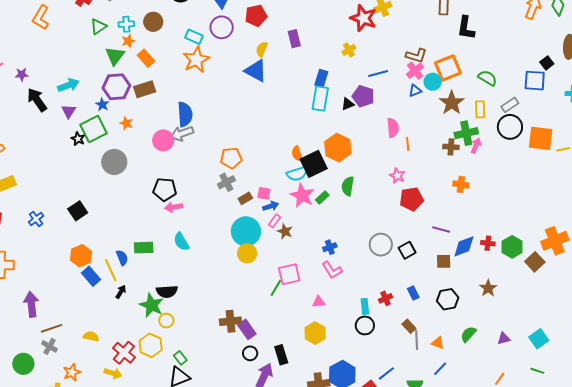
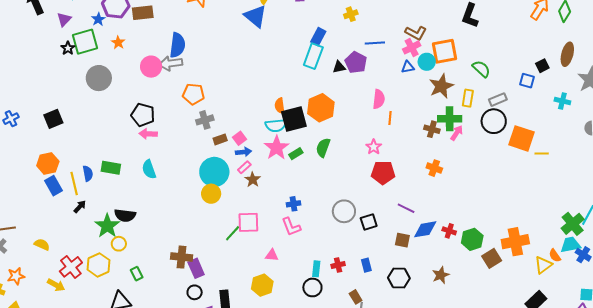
blue square: (535, 81) -> (527, 81), size x0.7
orange pentagon: (231, 158) -> (193, 94), moved
pink square: (264, 193) -> (240, 138), turned 32
green rectangle: (180, 358) -> (137, 274), moved

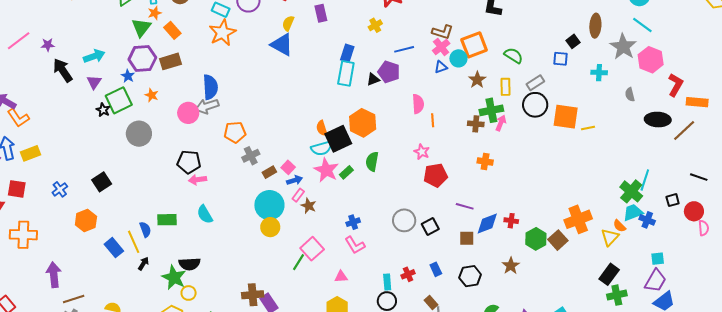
brown star: (441, 86) -> (477, 80), size x0.7
orange hexagon: (48, 163) -> (86, 221), moved
pink square: (248, 222) -> (312, 249), turned -30
green hexagon: (472, 239) -> (536, 239), moved

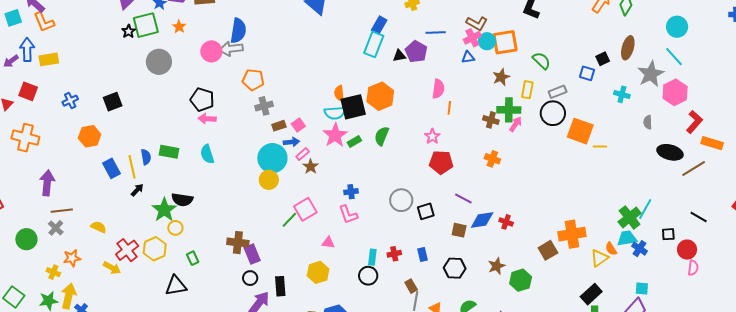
cyan circle: (458, 58) -> (487, 41), moved
blue arrow: (295, 180) -> (291, 142), moved
green hexagon: (536, 239) -> (521, 280), moved

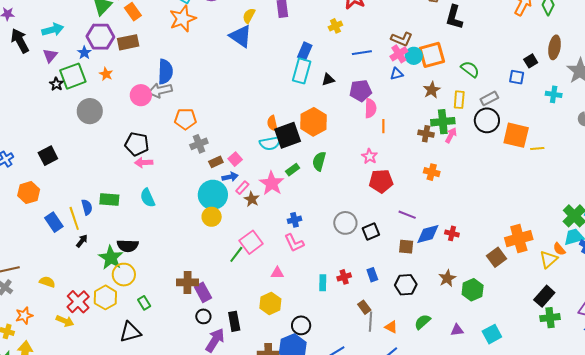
purple pentagon: (416, 52) -> (361, 91), moved, turned -30
pink star: (335, 135) -> (272, 183), moved
yellow circle: (175, 228) -> (124, 275), size x1.5
black circle: (368, 276) -> (301, 325), moved

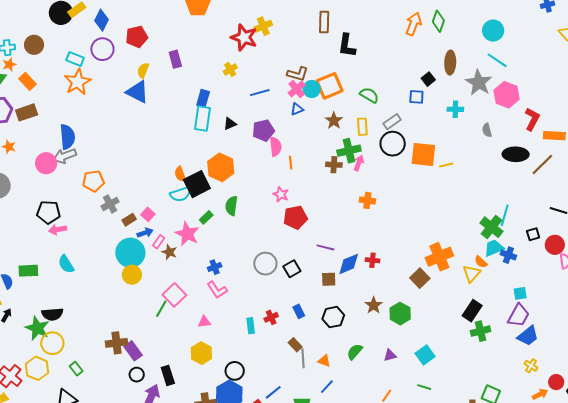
orange cross: (432, 172) -> (367, 200), moved

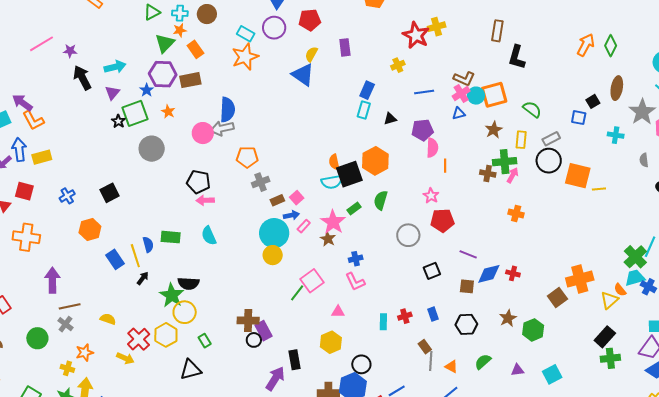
cyan rectangle: (202, 119) -> (364, 110), size x0.7
brown star: (169, 252) -> (328, 239), moved
gray circle: (265, 264) -> (408, 235), moved
black circle: (137, 375) -> (254, 340), moved

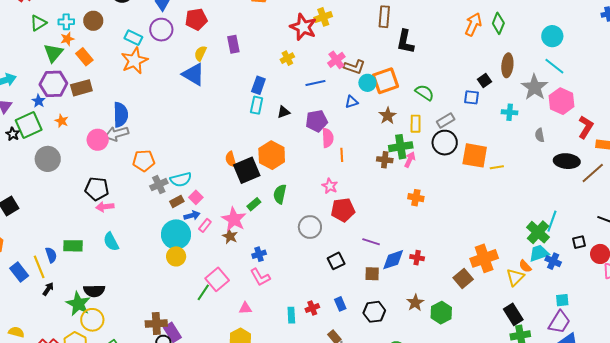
pink cross: (461, 93) -> (336, 60), moved
cyan semicircle: (332, 182) -> (181, 179), moved
black rectangle: (605, 337) -> (513, 314), turned -70

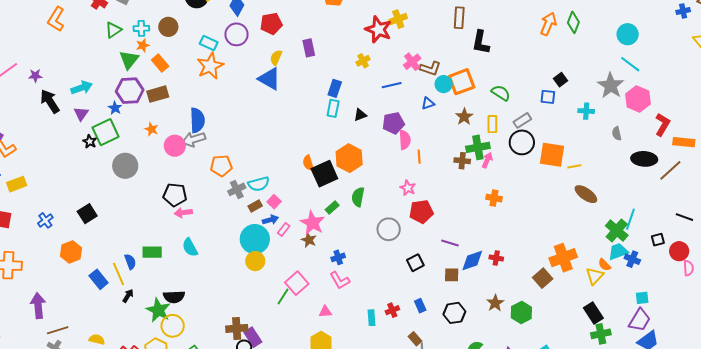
brown ellipse: (507, 65) -> (586, 194), moved, turned -60
orange star: (62, 121) -> (151, 129), moved

